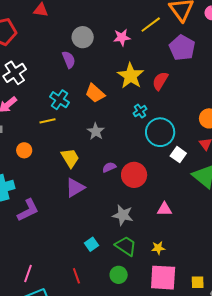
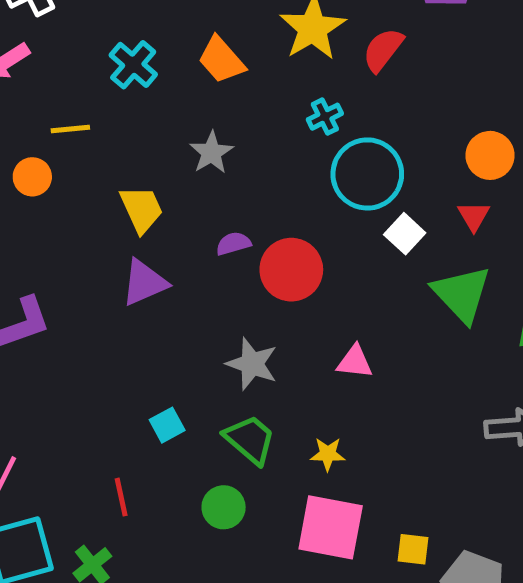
yellow line: (47, 121) -> (70, 129), moved

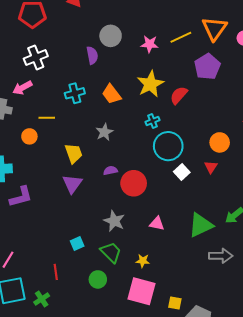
cyan cross: (133, 65) -> (75, 93), turned 30
purple triangle: (144, 283) -> (72, 184), turned -35
green triangle: (462, 294) -> (201, 225), moved, turned 44

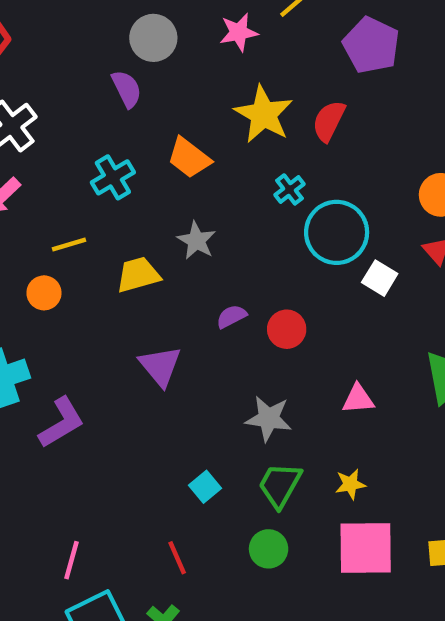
yellow trapezoid: (74, 153) -> (138, 275), moved, turned -70
red circle: (134, 183) -> (287, 329), size x0.7
green trapezoid: (111, 252) -> (280, 485), turned -90

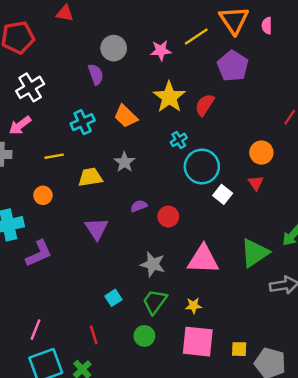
orange circle: (44, 293) -> (43, 195), moved
pink triangle: (358, 399) -> (203, 259), size x1.8

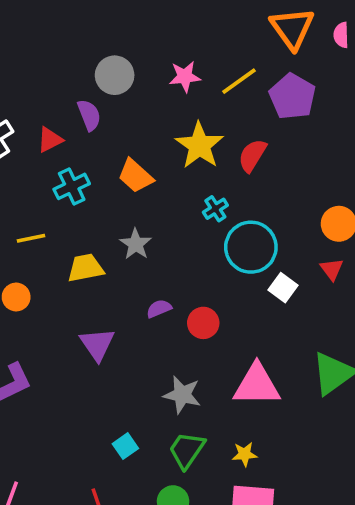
red triangle: (65, 13) -> (50, 140), moved, turned -36
yellow line: (196, 37) -> (239, 81), moved

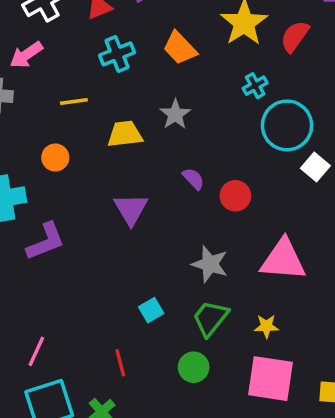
purple semicircle: (159, 309) -> (193, 179), turned 65

